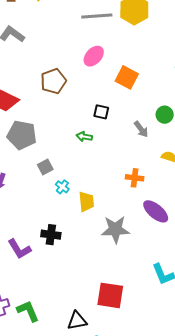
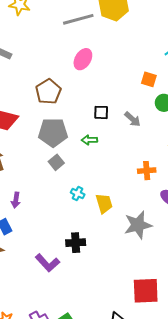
orange square: (127, 77) -> (149, 79), moved, size x0.7
gray arrow: (141, 129) -> (132, 119), moved
gray pentagon: (22, 135) -> (53, 132), moved
gray square: (45, 167) -> (56, 162), moved

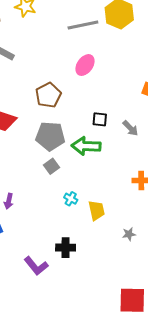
green arrow: (89, 140) -> (86, 146), size x1.8
gray star: (138, 225) -> (129, 234), size x0.5

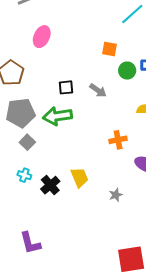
cyan cross: (71, 199) -> (24, 175), moved
black cross: (66, 248) -> (50, 185), moved, turned -30
purple L-shape: (36, 266) -> (30, 243), turned 35

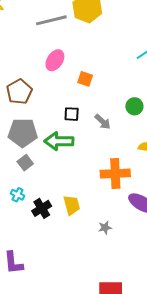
orange square: (110, 49) -> (85, 79), moved
orange cross: (118, 140) -> (115, 174), size x1.6

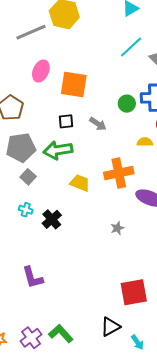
orange square: (85, 79) -> (74, 84), size x1.8
yellow trapezoid: (72, 205) -> (80, 183), moved, turned -45

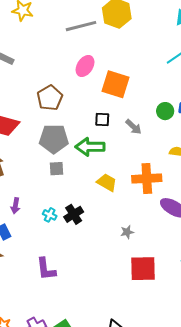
gray square: (28, 177) -> (57, 169), turned 35
cyan cross: (26, 210) -> (50, 215), moved
gray star: (117, 228) -> (127, 232), moved
red square: (134, 292) -> (143, 269), moved

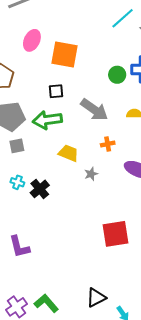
gray arrow: (134, 127) -> (94, 110), moved, size x1.6
orange cross: (147, 179) -> (108, 144), size x0.5
cyan cross: (50, 215) -> (17, 182), moved
gray star: (127, 232) -> (91, 174), moved

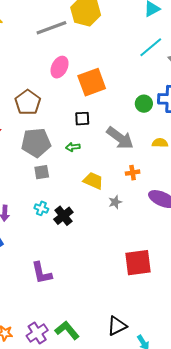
orange square: (64, 55) -> (92, 82), turned -32
green arrow: (47, 120) -> (73, 147), size x0.5

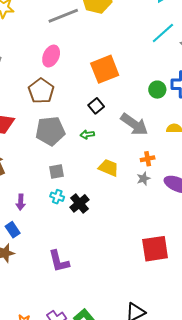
pink ellipse: (60, 67) -> (51, 56), moved
black square: (82, 119) -> (96, 106), turned -35
gray square: (42, 172) -> (56, 172), moved
gray star: (115, 202) -> (143, 179), moved

